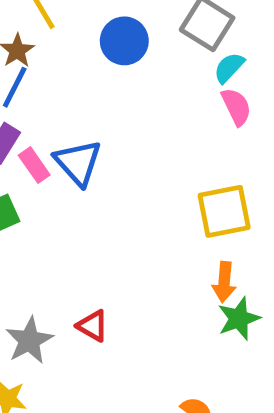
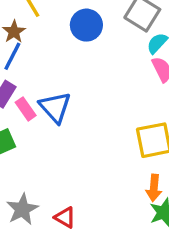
gray star: (29, 340) -> (22, 209), moved

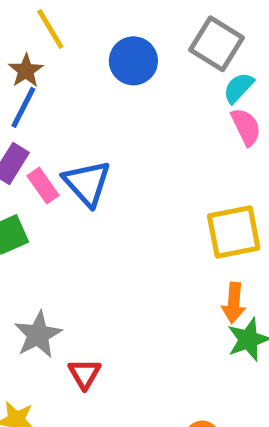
red triangle: (65, 217) -> (85, 374), moved, turned 30

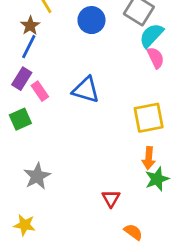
cyan semicircle: (239, 88) -> (151, 35), size x1.4
blue triangle: (87, 183) -> (86, 90), moved, turned -32
red triangle: (85, 374) -> (111, 198), moved

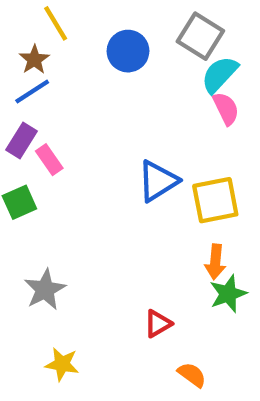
blue line: (29, 47) -> (32, 92), turned 30
blue triangle: (86, 90) -> (158, 181), moved, turned -48
red triangle: (111, 198) -> (158, 324), turned 30
yellow star: (25, 225) -> (62, 364), moved

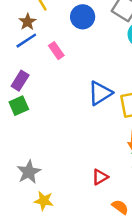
purple rectangle: (22, 140) -> (20, 81), moved
pink rectangle: (49, 160) -> (56, 51), moved
gray star: (45, 290) -> (29, 172), moved

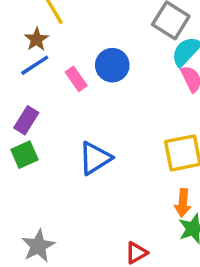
blue circle: (83, 17) -> (112, 65), moved
blue triangle: (100, 93) -> (95, 158), moved

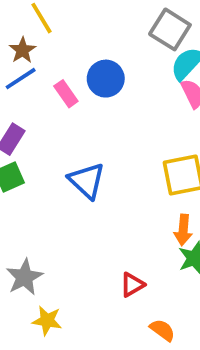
blue triangle: (95, 158) -> (87, 181), turned -45

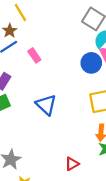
blue circle: (106, 79) -> (91, 63), moved

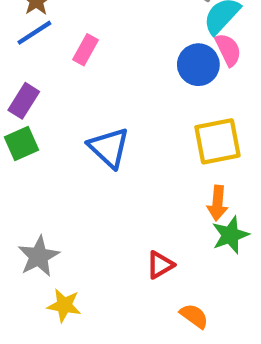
pink rectangle: (34, 55) -> (85, 50), turned 64

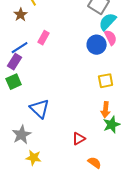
blue line: (34, 33) -> (20, 48), moved
yellow square: (218, 141) -> (106, 81), size x0.7
blue triangle: (109, 148) -> (40, 109), moved

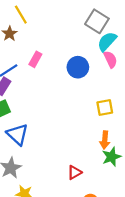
blue circle: (97, 45) -> (78, 67), moved
blue triangle: (40, 109) -> (17, 134), moved

